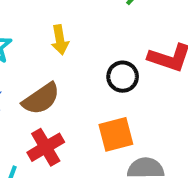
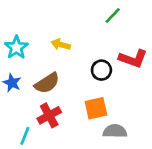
yellow arrow: (60, 40) -> (61, 45), turned 114

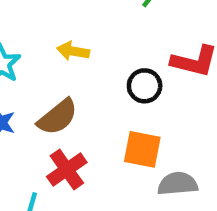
orange square: (96, 108) -> (142, 149), turned 30

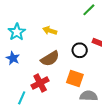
brown semicircle: (58, 117) -> (50, 59), moved

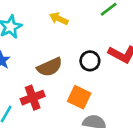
yellow arrow: (50, 31) -> (59, 19), moved

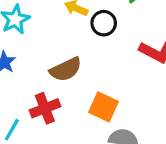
black circle: (90, 61) -> (104, 23), moved

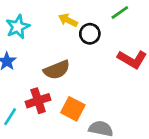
orange square: (104, 107) -> (73, 109), moved

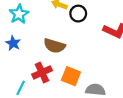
brown semicircle: (57, 70) -> (54, 46), turned 45

